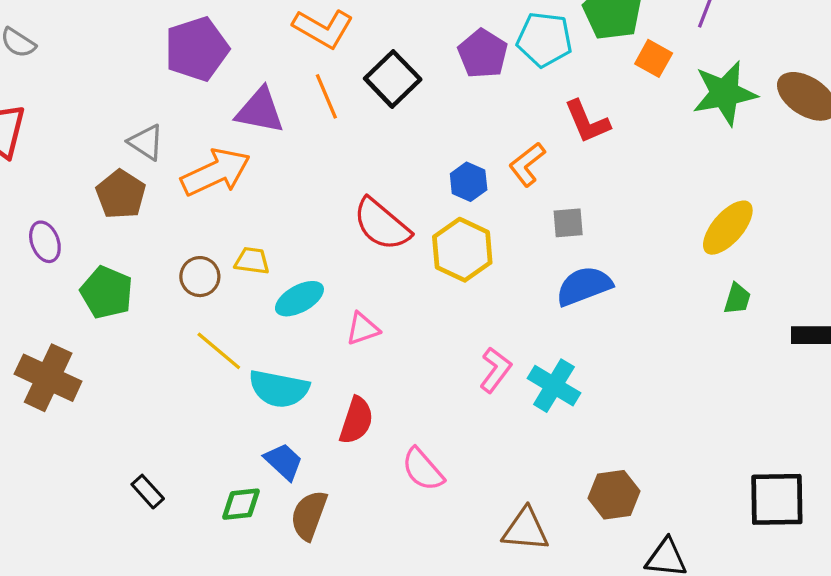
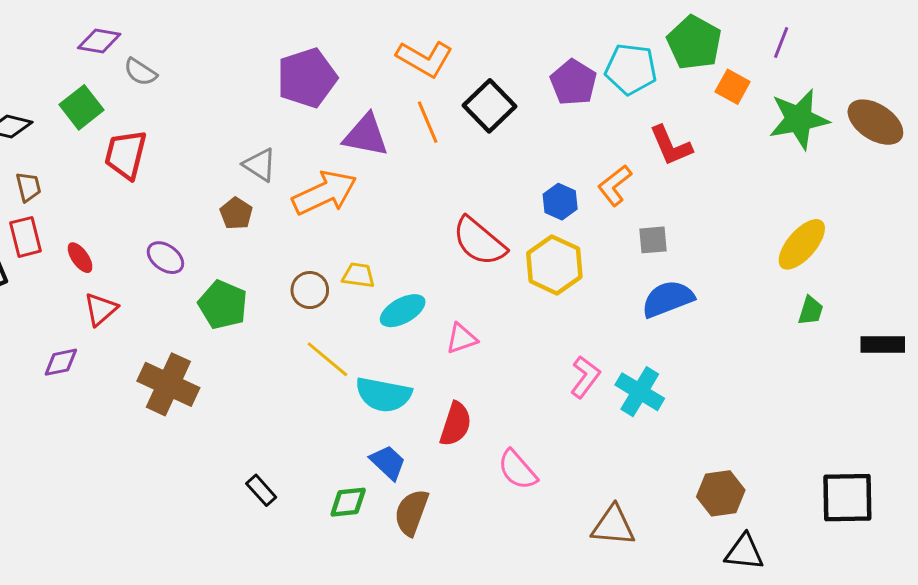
brown pentagon: (121, 194) -> (236, 213), size x0.7
purple ellipse: (45, 242) -> (165, 258), turned -33
brown hexagon: (614, 495) -> (721, 493), moved

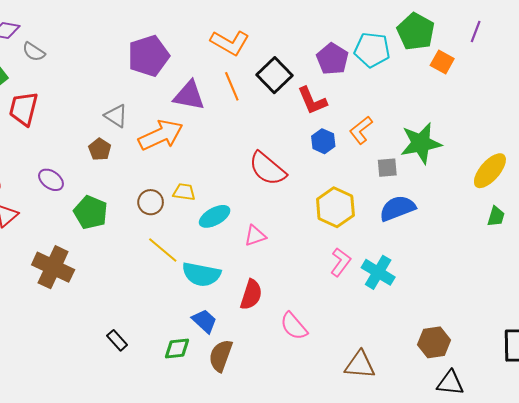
green star: (799, 119) -> (421, 143), moved
red L-shape: (671, 146) -> (312, 101), moved
yellow hexagon: (554, 265) -> (335, 207), moved

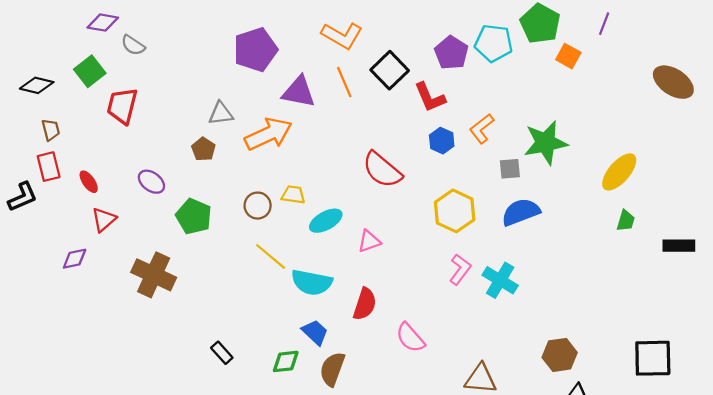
gray triangle: (116, 116) -> (221, 113), turned -40

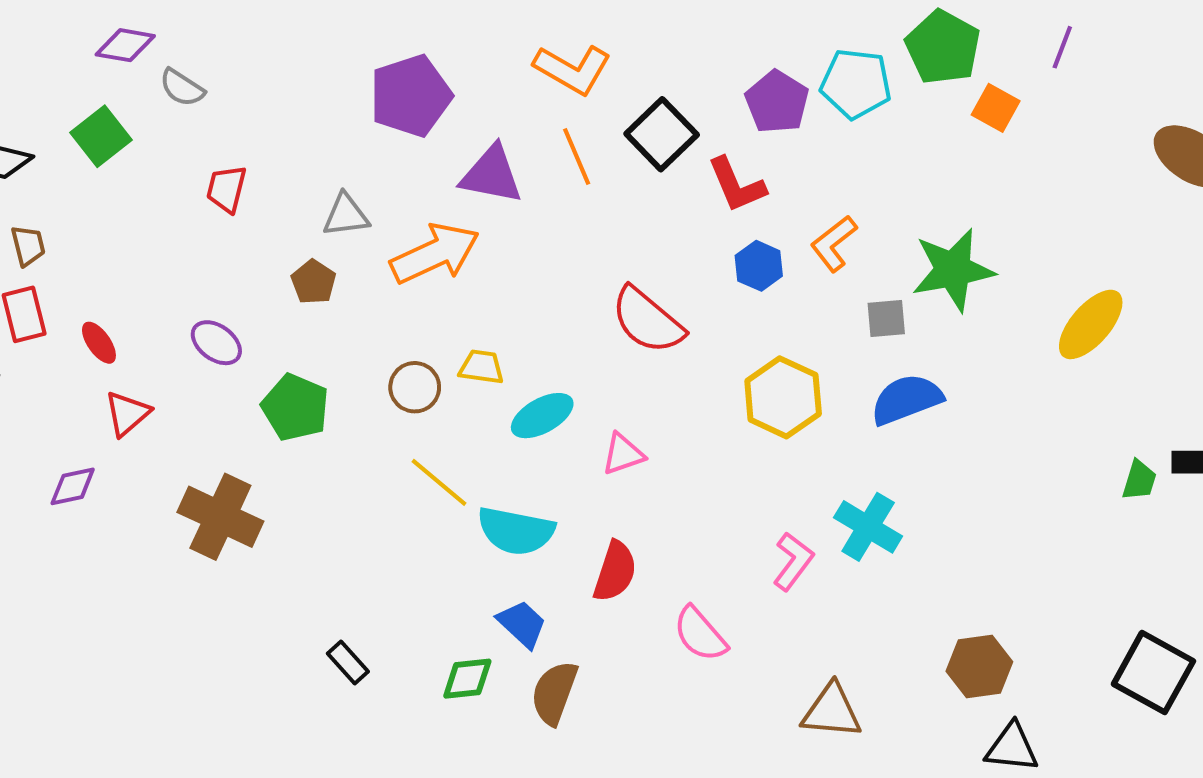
red trapezoid: (122, 106) -> (226, 189), moved, size x0.7
green trapezoid: (626, 221) -> (1139, 480), moved
pink L-shape: (460, 269) -> (793, 561), moved
black square: (653, 358) -> (1153, 673), turned 30

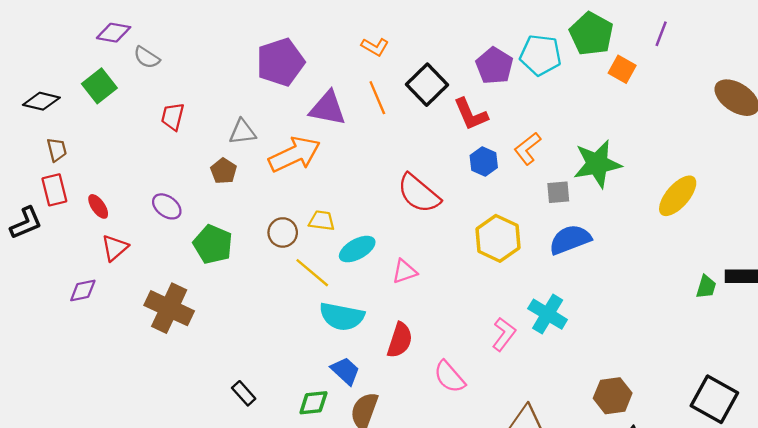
orange L-shape: (573, 69) -> (375, 47), size x0.6
yellow line: (439, 482) -> (312, 273), moved

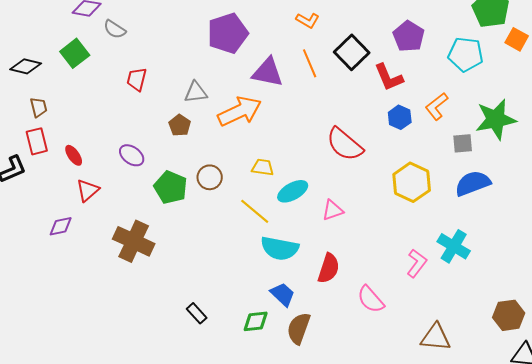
cyan pentagon: (540, 55) -> (466, 54), moved
brown circle: (283, 232) -> (210, 177), moved

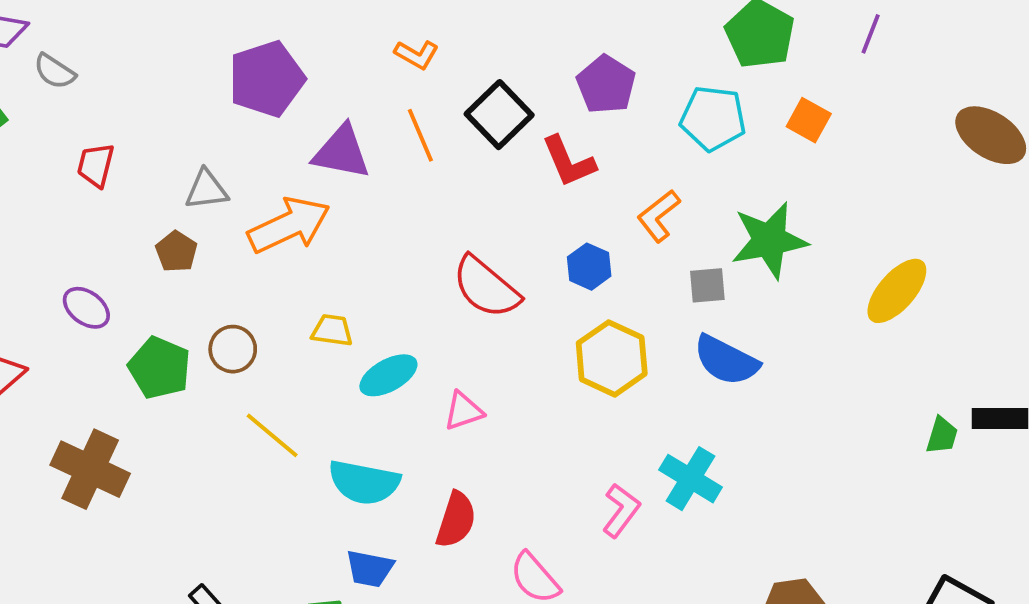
orange square: (517, 39) -> (809, 120), moved
blue hexagon: (400, 117) -> (589, 267), moved
blue semicircle: (473, 183) -> (726, 360), turned -132
yellow line: (255, 211) -> (272, 435), moved
blue trapezoid: (283, 294) -> (370, 569), turned 148

